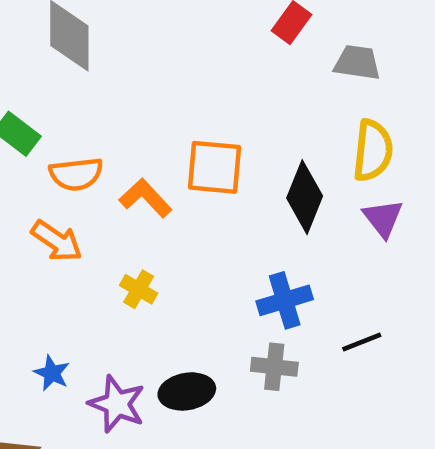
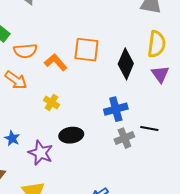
black line: (362, 342) -> (149, 128), turned 30
gray cross: (274, 367) -> (124, 138), moved, turned -30
black ellipse: (187, 391) -> (71, 135), moved

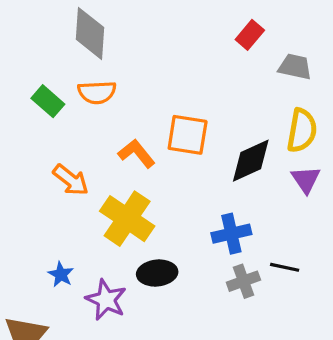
orange semicircle: (25, 51) -> (97, 92), moved
black diamond: (126, 64) -> (251, 161), turned 40
yellow cross: (51, 102) -> (127, 219), size x2.0

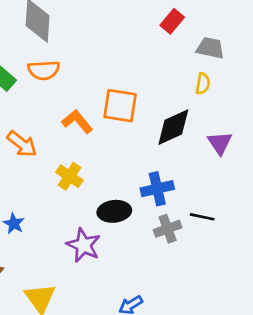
yellow semicircle: (302, 131) -> (203, 84), moved, size x0.6
yellow cross: (127, 219) -> (69, 176), size x0.6
black ellipse: (157, 273) -> (114, 211), moved
purple star: (106, 300) -> (84, 245), moved

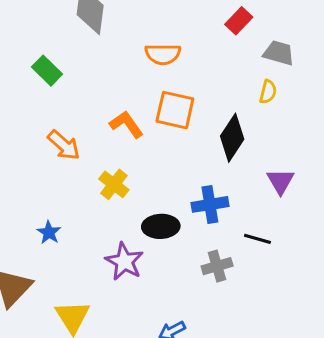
orange semicircle: (44, 70) -> (163, 54), moved
black diamond: (173, 127) -> (232, 138), turned -36
purple triangle: (220, 143) -> (280, 181), moved
gray cross: (168, 229) -> (217, 266), moved

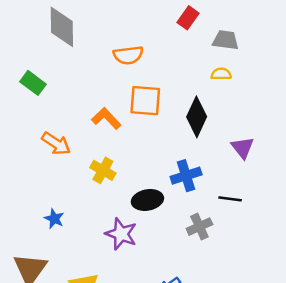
yellow semicircle: (268, 92) -> (221, 74), turned -96

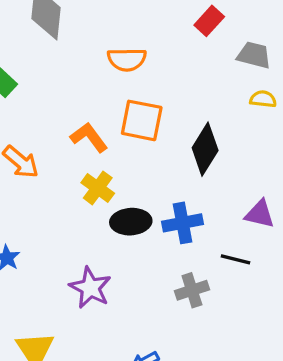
yellow semicircle: (221, 74) -> (263, 99), moved
purple triangle: (242, 148) -> (260, 214), moved, turned -45
yellow cross: (103, 170) -> (98, 188), moved
black ellipse: (147, 200) -> (131, 222), moved

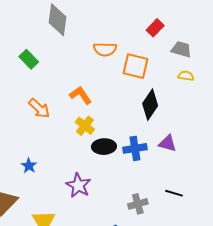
orange square: (142, 120) -> (136, 66), moved
purple triangle: (260, 214) -> (168, 143), moved
black line: (235, 259) -> (174, 193), moved
gray cross: (192, 290) -> (138, 204), moved

